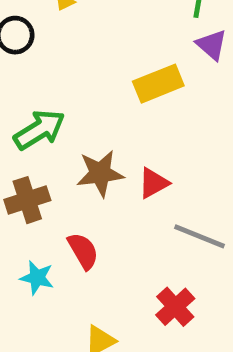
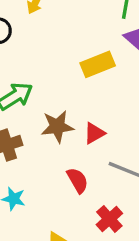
red semicircle: (83, 251) -> (77, 180), moved

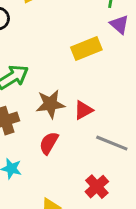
red semicircle: (77, 180) -> (49, 143), moved, turned -120

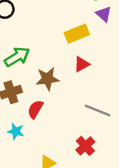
red triangle: (83, 110) -> (82, 64), moved
red semicircle: (49, 143) -> (35, 109), moved

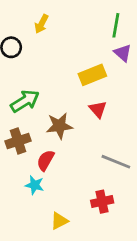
red triangle: (82, 64) -> (98, 109), turned -42
cyan star: (16, 131) -> (35, 185), moved
red cross: (85, 146) -> (102, 202), turned 30

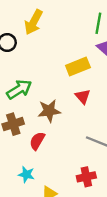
yellow arrow: (41, 24) -> (34, 22), size x1.5
cyan star: (35, 185) -> (26, 174), moved

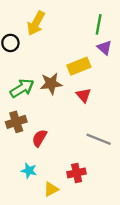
brown star: (49, 111) -> (51, 84), moved
red cross: (86, 177) -> (77, 173), moved

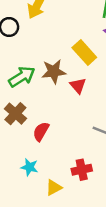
yellow rectangle: (79, 66) -> (84, 52), turned 70
red triangle: (84, 95) -> (78, 86), moved
brown cross: (16, 122) -> (15, 114), turned -30

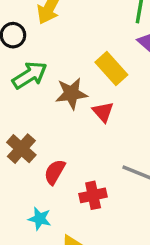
green arrow: (22, 77) -> (30, 75), moved
red cross: (82, 170) -> (93, 195), moved

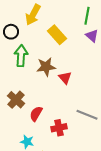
yellow rectangle: (111, 69) -> (57, 35), moved
green arrow: (30, 75) -> (21, 56), turned -55

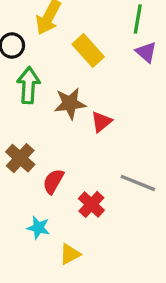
red triangle: (65, 78) -> (101, 122), turned 32
red cross: (59, 128) -> (91, 204), turned -35

